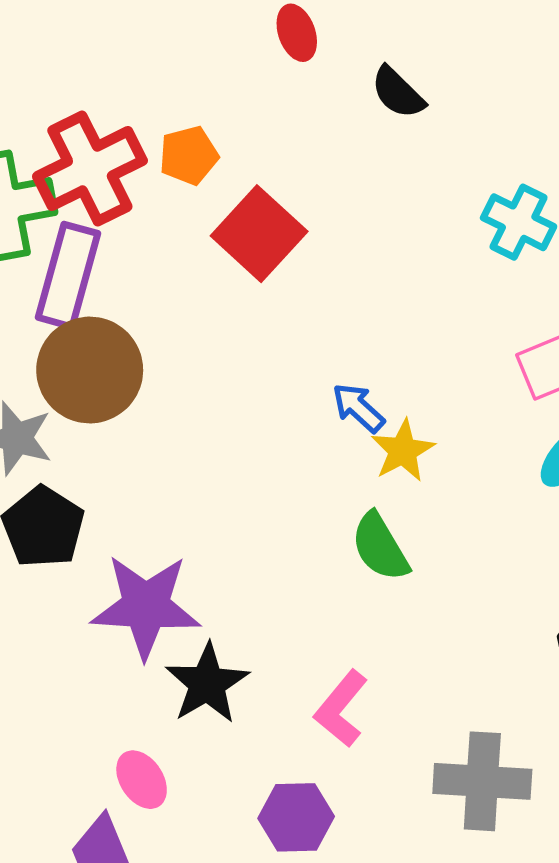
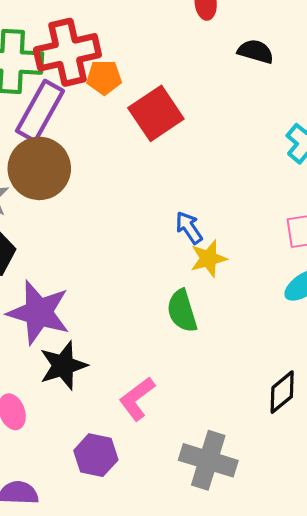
black semicircle: (398, 93) -> (256, 51), turned 138
orange pentagon: (189, 155) -> (104, 77), moved

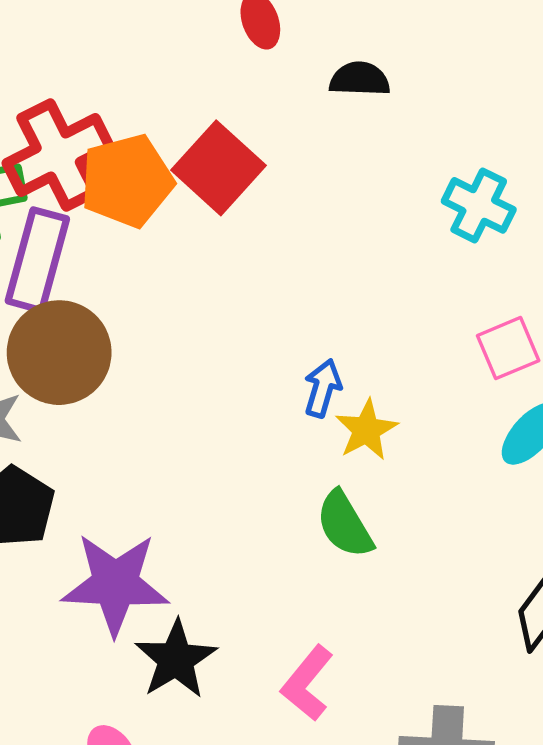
orange pentagon: (104, 77) -> (127, 181), size x1.6
red square: (156, 113) -> (218, 168), moved
blue arrow: (189, 228) -> (323, 388), turned 64

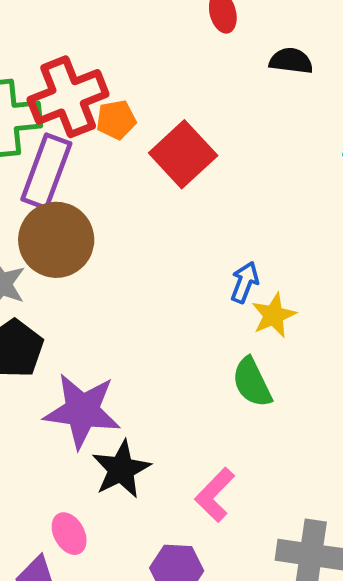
red square: (218, 168) -> (183, 154), moved
orange pentagon: (127, 181) -> (116, 120), size x0.6

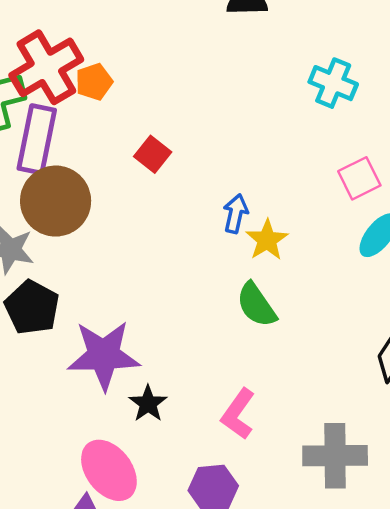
red square: (183, 154) -> (153, 154), moved, size x0.6
black star: (121, 469) -> (148, 404), size x0.7
pink ellipse: (69, 534) -> (109, 470), size x1.6

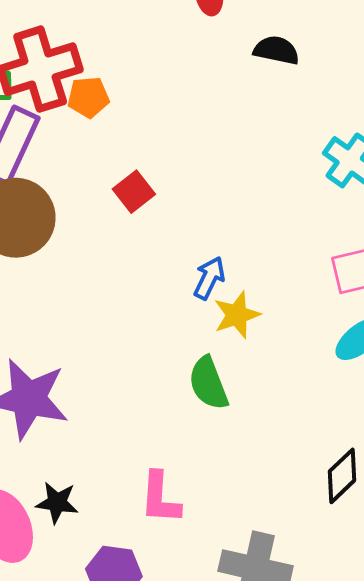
black star: (148, 404) -> (57, 503), moved, turned 30
pink L-shape: (238, 414) -> (160, 498), turned -45

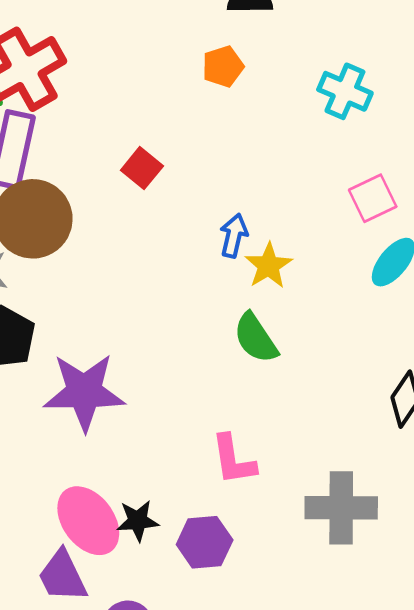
orange pentagon: (88, 97) -> (223, 66), moved
black star: (57, 503) -> (138, 521), moved

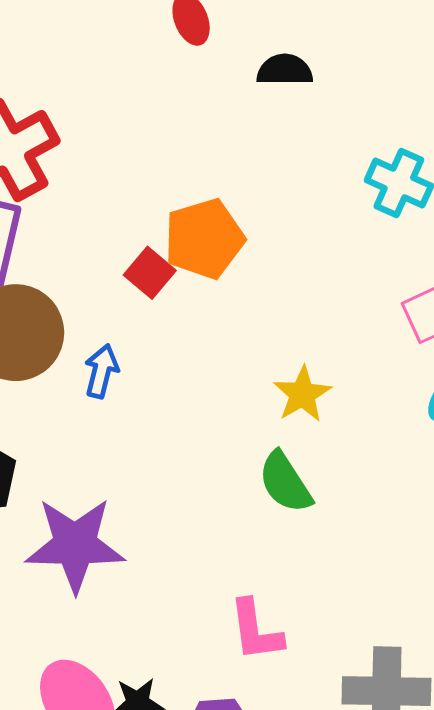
orange pentagon: (223, 66) -> (204, 239), moved, size x1.6
blue arrow: (234, 236) -> (101, 371), moved

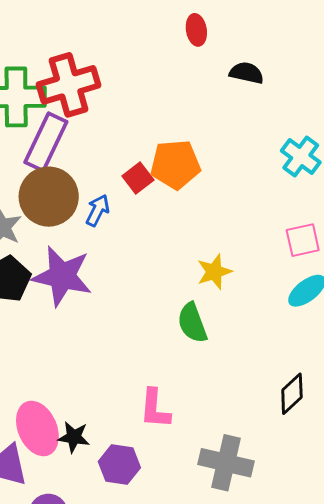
blue arrow: (101, 371) -> (98, 210), moved
purple star: (75, 545) -> (62, 276), moved

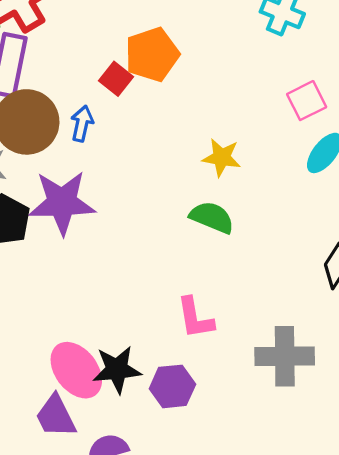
yellow star: (214, 272) -> (222, 157), turned -30
green semicircle: (192, 323) -> (212, 217), turned 147
black star: (74, 437) -> (117, 370), size x1.4

